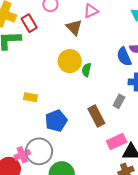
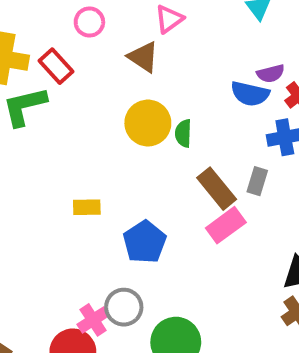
blue semicircle: (124, 57) -> (250, 94), turned -42
brown rectangle: (96, 116) -> (217, 189), moved
pink rectangle: (117, 142) -> (226, 225), moved
gray circle: (39, 151) -> (124, 307), size x0.7

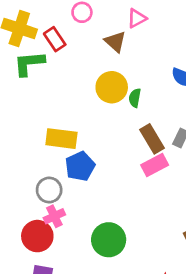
yellow rectangle: (87, 207) -> (61, 139), size x1.6
blue pentagon: (145, 242) -> (80, 166), moved
gray circle: (124, 307) -> (49, 190), moved

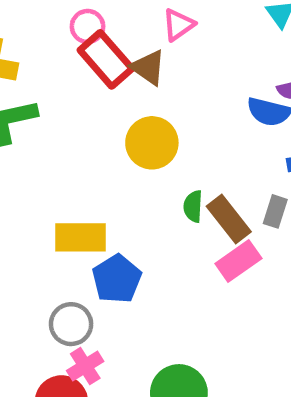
red rectangle: (55, 39) -> (106, 59), moved, size x1.4
green semicircle: (135, 98) -> (193, 206), moved

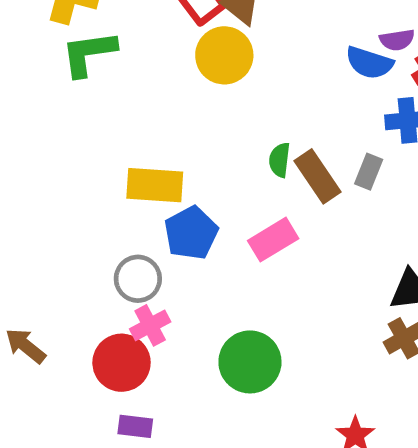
yellow circle: (152, 143) -> (224, 55), moved
pink rectangle: (238, 261) -> (273, 240), moved

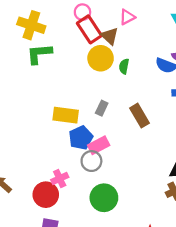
green semicircle: (280, 160) -> (124, 66), moved
gray rectangle: (369, 172) -> (102, 108), moved
pink rectangle: (273, 240) -> (99, 145), moved
gray circle: (138, 279) -> (91, 161), moved

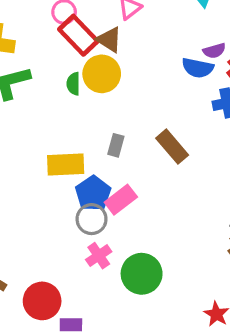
green semicircle: (124, 66) -> (73, 84), moved
gray circle: (91, 161) -> (92, 219), moved
pink cross: (60, 179) -> (99, 256), moved
red circle: (46, 195) -> (42, 301), moved

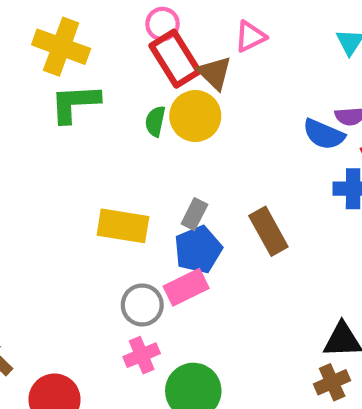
blue pentagon: (93, 193) -> (198, 250), moved

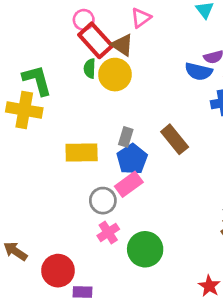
yellow cross: (61, 47) -> (24, 110), moved
green L-shape: (75, 103) -> (37, 80), turned 88
green semicircle: (155, 121) -> (90, 68), moved

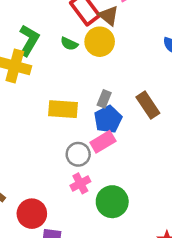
green semicircle: (90, 68) -> (69, 44), moved, turned -72
green L-shape: (37, 80) -> (29, 40), turned 40

